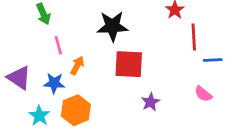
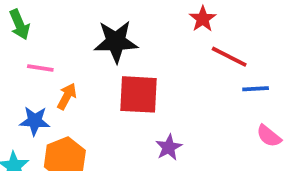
red line: (194, 37) -> (229, 57), turned -60
pink line: (58, 45) -> (40, 68), turned -66
pink semicircle: (203, 94) -> (269, 136), moved

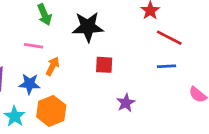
green arrow: (20, 25) -> (44, 15), moved
blue line: (256, 89) -> (167, 66), moved
red square: (139, 94) -> (104, 65), size x0.6

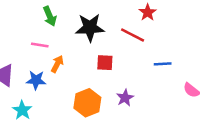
red line: (169, 38) -> (133, 35), moved
orange hexagon: (51, 111) -> (87, 103), moved

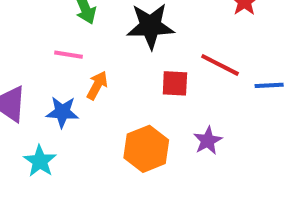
red line: (133, 35) -> (220, 65), moved

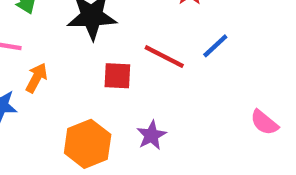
blue line: (269, 85) -> (215, 46), moved, turned -40

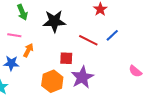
red square: (117, 76) -> (66, 58), moved
purple star: (151, 135) -> (82, 77), size x1.6

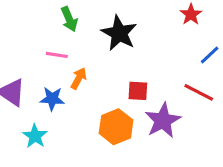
black star: (54, 21) -> (119, 33), turned 30
red line: (88, 40) -> (199, 92), moved

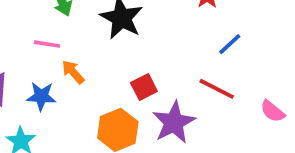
orange arrow: (79, 78) -> (73, 72), turned -70
red square: (138, 91) -> (144, 87), turned -30

